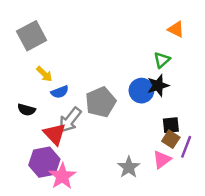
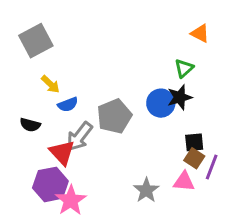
pink triangle: (162, 160) -> (184, 182), turned 42

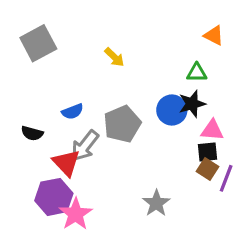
green triangle: (184, 68) -> (197, 73), turned 42
yellow arrow: (50, 84) -> (114, 57), moved
pink triangle: (184, 182) -> (212, 130), moved

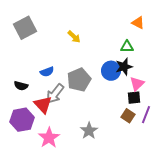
pink triangle: (212, 130) -> (137, 84), turned -49
brown square: (208, 169) -> (128, 116), moved
purple hexagon: (54, 197) -> (22, 120), moved
gray star: (156, 203) -> (89, 131), moved

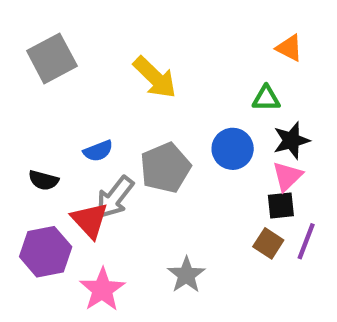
yellow arrow: (74, 37) -> (155, 77), size x1.6
black star: (124, 67) -> (291, 140), moved

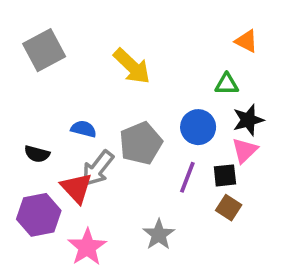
blue semicircle: (98, 151) -> (84, 129), turned -145
black square: (281, 206) -> (225, 175), moved
purple line: (306, 241) -> (187, 177), moved

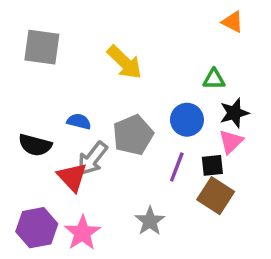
orange triangle: (246, 41) -> (233, 22), moved
gray square: (44, 50) -> (42, 47), turned 36
black semicircle: (37, 154) -> (35, 145), size x1.4
brown square: (229, 208) -> (216, 196), size x1.5
purple hexagon: (39, 215) -> (37, 228), moved

